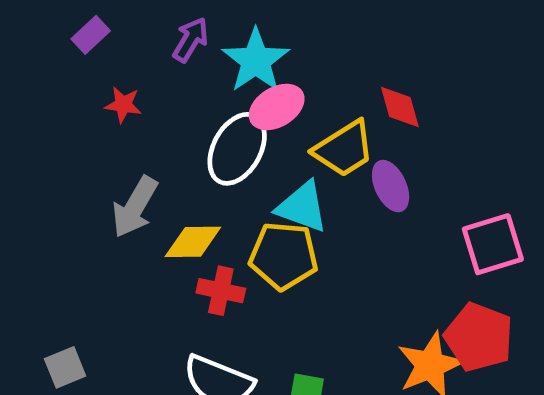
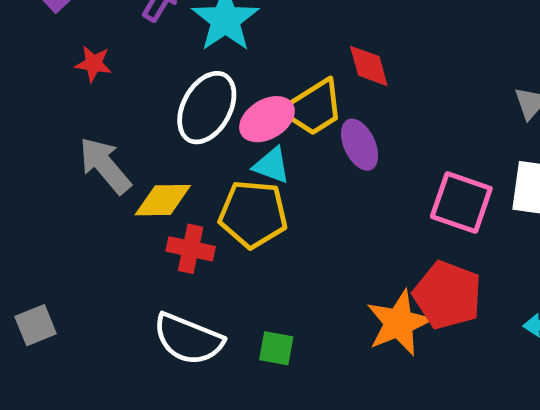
pink ellipse: (277, 107) -> (267, 119), moved
gray arrow: (135, 207) -> (105, 165), turned 110
cyan triangle: (302, 207) -> (272, 165), size x0.7
pink square: (493, 244) -> (461, 203), turned 36

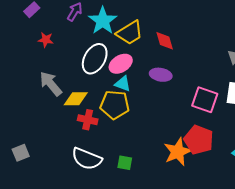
yellow trapezoid: (313, 108) -> (130, 33), moved
purple ellipse: (360, 145) -> (161, 75), turned -55

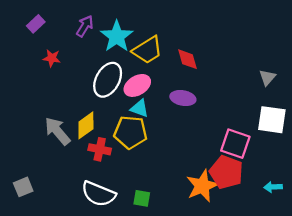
gray arrow: (51, 84) -> (57, 131), moved
yellow diamond: (76, 99) -> (86, 125), turned -35
pink square: (205, 100) -> (235, 144), moved

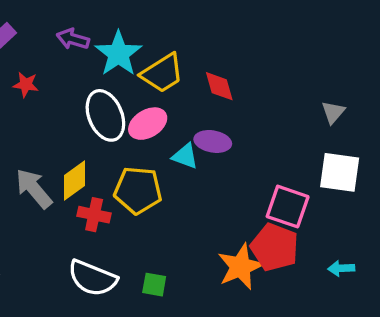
purple arrow: (85, 26) -> (73, 39), turned -105
white ellipse: (108, 80) -> (105, 115), turned -52
cyan triangle: (140, 108) -> (185, 156), moved

